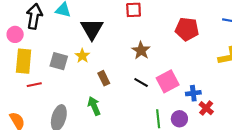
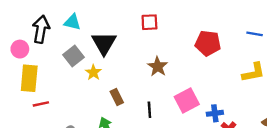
gray square: (59, 61) -> (74, 56), moved, turned 36
black line: (141, 82) -> (149, 110), moved, turned 56

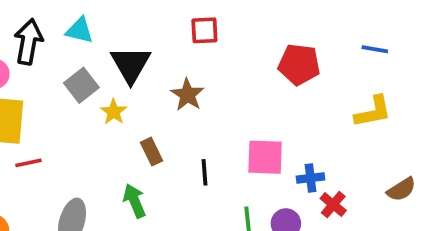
brown star: (158, 67) -> (187, 95), moved
pink square: (187, 100) -> (265, 157), turned 30

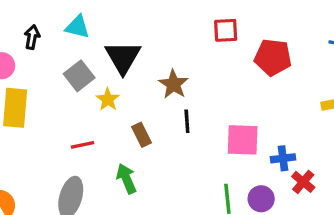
red square: (204, 30) -> (226, 30), moved
black arrow: (28, 42) -> (32, 37), size x0.6
red line: (28, 163) -> (83, 145), moved
black line: (204, 172) -> (187, 121), moved

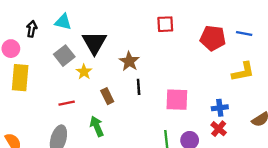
red pentagon: (273, 57) -> (213, 38), moved
blue cross: (283, 158) -> (220, 108), moved

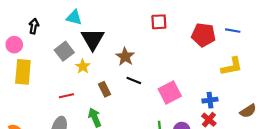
cyan triangle: (63, 22) -> (74, 17), moved
black line: (139, 87) -> (134, 81), turned -64
pink square: (177, 100) -> (170, 93), turned -30

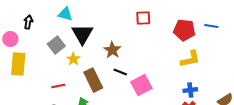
yellow L-shape: (232, 66) -> (190, 59), moved
brown rectangle: (104, 89) -> (93, 80), size x1.6
pink square: (170, 93) -> (141, 85), moved

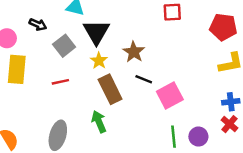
black arrow: (28, 22) -> (38, 25), moved, turned 104
yellow star: (73, 59) -> (99, 61), moved
red line: (58, 86) -> (60, 82), moved

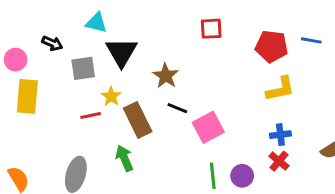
gray square: (64, 46) -> (83, 68), turned 30
yellow star: (99, 61) -> (111, 96), moved
red line: (60, 82) -> (91, 115), moved

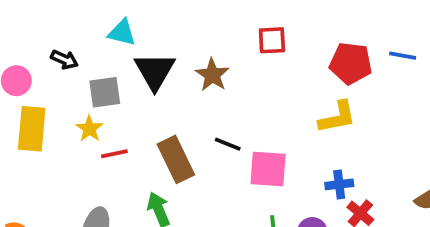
brown star: (166, 76) -> (212, 75), moved
yellow L-shape: (280, 89) -> (337, 117), moved
yellow star: (111, 96) -> (89, 129), moved
pink square: (208, 127) -> (268, 169), turned 32
blue cross: (280, 135) -> (339, 184), moved

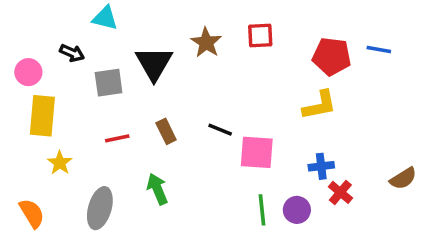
cyan triangle: (122, 33) -> (105, 18), moved
brown star: (212, 75) -> (206, 42), moved
yellow star: (89, 129) -> (60, 163), moved
brown rectangle: (176, 159) -> (166, 131), moved, size x0.6

